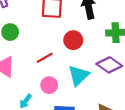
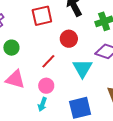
pink circle: (49, 85) -> (46, 86), moved

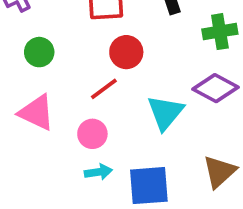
red circle: (69, 39) -> (126, 52), moved
cyan arrow: (42, 104) -> (98, 172), moved, turned -128

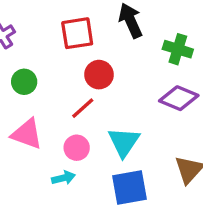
green cross: (220, 32) -> (178, 49), turned 32
cyan triangle: (165, 112) -> (124, 142), moved
cyan arrow: (98, 172) -> (64, 178), moved

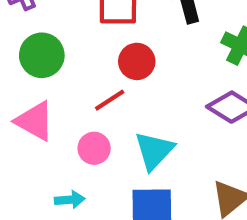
green circle: (24, 82) -> (42, 55), size x1.4
cyan arrow: (64, 178) -> (70, 200), moved

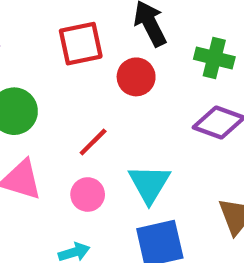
red circle: (137, 61) -> (136, 77), moved

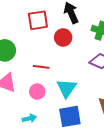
red line: (93, 142) -> (41, 67), turned 49

